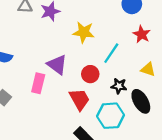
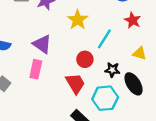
yellow star: (84, 32) -> (78, 20), turned 30
purple triangle: (57, 65) -> (42, 44), moved

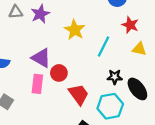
yellow triangle: (140, 53) -> (139, 49), moved
red circle: (85, 59) -> (59, 73), moved

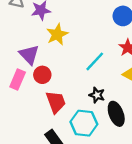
yellow star: (75, 30) -> (57, 34), moved

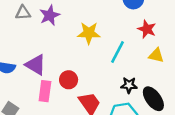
yellow star: (57, 34) -> (89, 33), moved, turned -30
purple triangle: (29, 55) -> (36, 65), moved

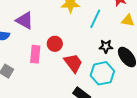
purple triangle: (36, 65) -> (25, 20), moved

